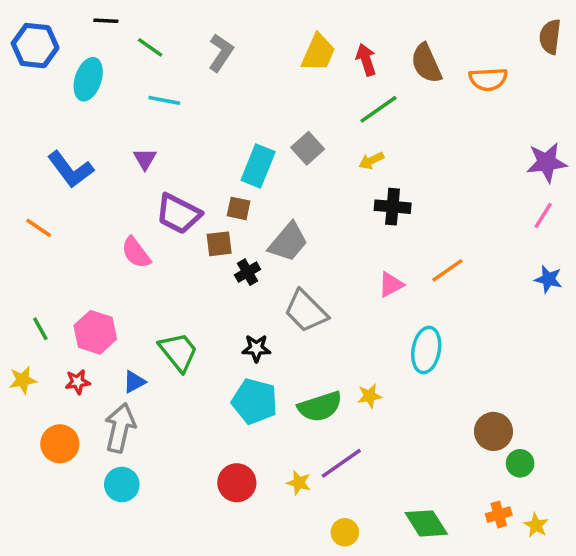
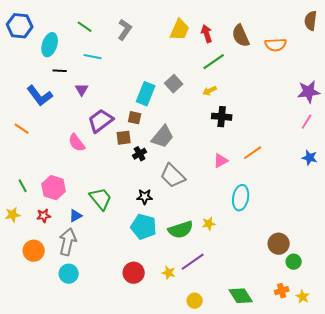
black line: (106, 21) -> (60, 71), moved
purple trapezoid: (178, 214) -> (101, 121), turned 116

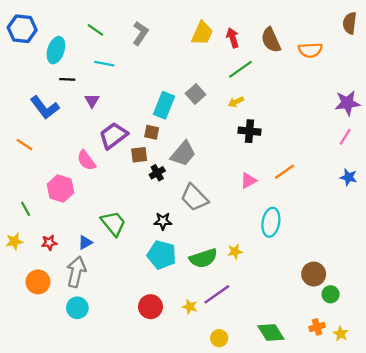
pink hexagon: (54, 188) -> (60, 189), moved

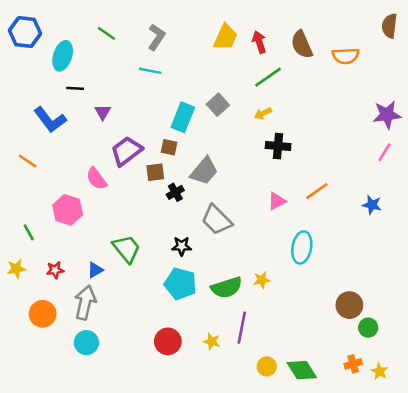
cyan line: (104, 64) -> (150, 71), moved
blue star: (349, 177) -> (372, 205), moved
purple line: (217, 294) -> (242, 328), turned -44
yellow circle: (219, 338) -> (267, 366), moved

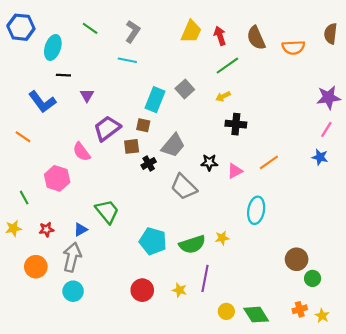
brown semicircle: (389, 26) -> (331, 34), moved
blue star: (372, 205) -> (320, 157), moved
black star: (182, 246) -> (209, 162), moved

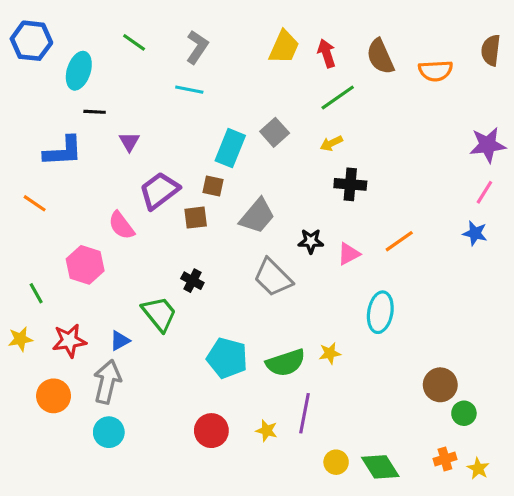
blue L-shape: (42, 102) -> (63, 151), turned -56
black cross: (149, 163) -> (192, 281), moved, turned -32
red star: (46, 229) -> (69, 341), size x1.5

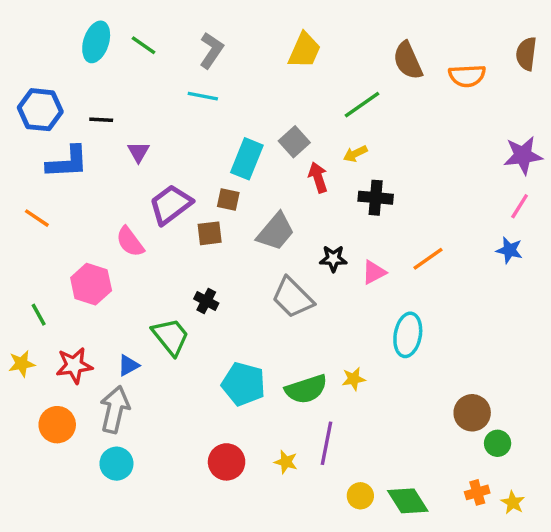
blue hexagon: (31, 41) -> (40, 110), moved
red arrow: (327, 53) -> (318, 177), moved
cyan ellipse: (79, 71) -> (96, 42), moved

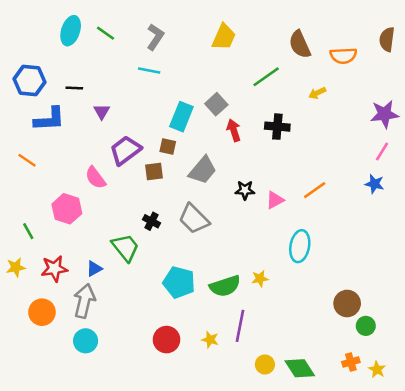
yellow arrow: (355, 154) -> (317, 93), moved
black cross: (376, 198) -> (277, 127), moved
gray trapezoid: (293, 298) -> (194, 219), moved

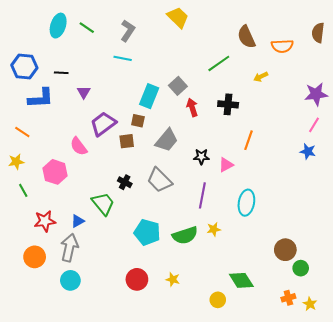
yellow trapezoid: (224, 37) -> (178, 17), moved, turned -70
orange line: (315, 190) -> (248, 140), moved, turned -36
yellow star: (16, 267) -> (16, 162), moved
purple line: (240, 326) -> (202, 195), moved
green diamond: (300, 368) -> (241, 280), moved

